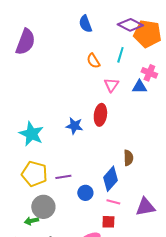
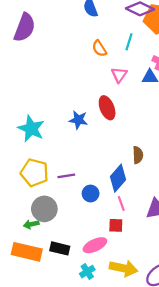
red ellipse: (100, 115) -> (107, 108), turned -30
pink line: (113, 202) -> (121, 203), turned 56

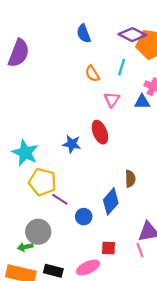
yellow pentagon: (34, 173) -> (43, 182), moved
purple line: (66, 176) -> (60, 199), turned 42
pink line: (121, 203) -> (140, 250), moved

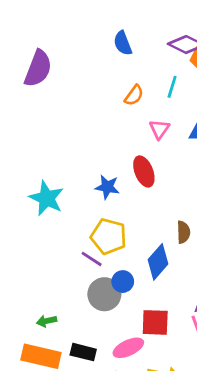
orange semicircle: (92, 74) -> (134, 95), turned -112
yellow pentagon: (43, 182) -> (109, 236), moved
gray circle: (38, 232) -> (104, 294), moved
red square: (109, 248) -> (155, 322), size x1.5

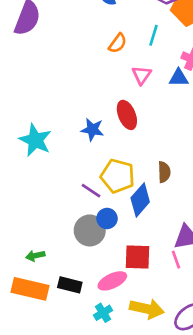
yellow pentagon: (109, 236) -> (118, 176), moved
purple line: (92, 259) -> (91, 191), moved

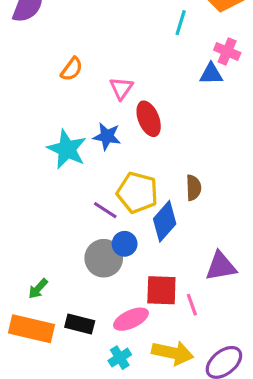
orange semicircle: (118, 43) -> (72, 69), moved
pink triangle: (142, 75) -> (121, 88), moved
cyan star: (35, 140) -> (67, 149), moved
green arrow: (35, 256) -> (38, 289), turned -36
pink line: (176, 260) -> (192, 305), moved

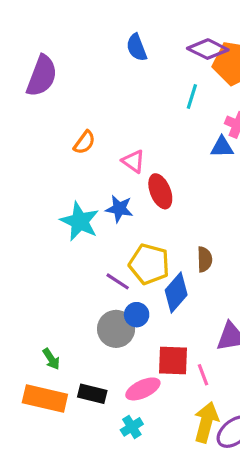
pink triangle: (121, 88) -> (133, 161), turned -30
green arrow: (38, 289) -> (51, 359), turned -75
yellow arrow: (173, 353) -> (206, 422), moved, turned -87

